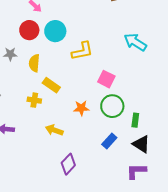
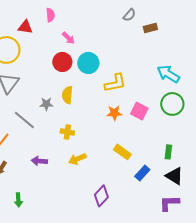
gray star: (10, 54) -> (46, 104), moved
yellow rectangle: (51, 85) -> (122, 152), moved
green circle: (112, 106) -> (172, 104), moved
orange star: (81, 108) -> (114, 113), moved
yellow arrow: (54, 130) -> (77, 159), moved, turned -42

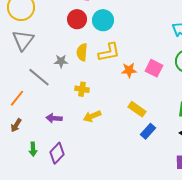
yellow L-shape: (115, 83) -> (109, 52), moved
blue rectangle: (142, 173) -> (148, 131), moved
purple diamond: (101, 196) -> (57, 153), moved
green arrow: (18, 200) -> (33, 149), moved

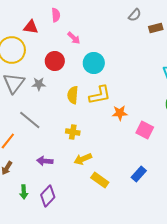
red circle: (77, 19) -> (55, 61), moved
gray star: (61, 61) -> (39, 84), moved
pink square: (154, 68) -> (145, 130), moved
yellow rectangle: (137, 109) -> (100, 180), moved

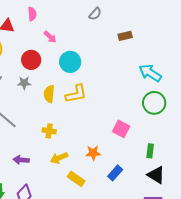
gray semicircle: (135, 15) -> (95, 14), moved
brown rectangle: (156, 28) -> (125, 36), moved
gray star: (39, 84) -> (24, 83), moved
orange star: (120, 113) -> (93, 153), moved

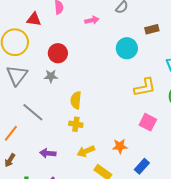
pink arrow: (50, 37) -> (92, 20), moved, turned -56
cyan circle: (70, 62) -> (127, 48), moved
yellow semicircle: (49, 94) -> (76, 100), moved
yellow L-shape: (76, 94) -> (145, 87), moved

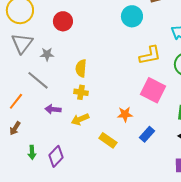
gray star: (51, 76) -> (47, 54), moved
pink square: (148, 122) -> (153, 90), size x1.4
yellow arrow: (86, 151) -> (80, 119), moved
purple arrow: (48, 153) -> (53, 109), moved

